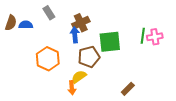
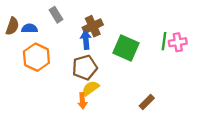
green square: (110, 42) -> (126, 48), turned 30
brown pentagon: (89, 57) -> (85, 68), moved
orange hexagon: (48, 59) -> (36, 57), moved

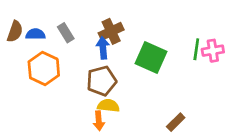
gray rectangle: (56, 15) -> (66, 33), moved
yellow semicircle: (90, 88) -> (108, 106), turned 42

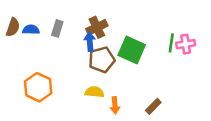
gray rectangle: (66, 33) -> (57, 28), turned 49
orange hexagon: (44, 69) -> (38, 87), moved
brown pentagon: (102, 81) -> (102, 60), moved
orange arrow: (99, 121) -> (115, 105), moved

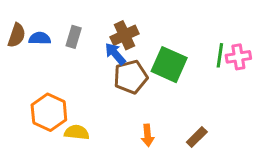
blue arrow: (90, 42) -> (115, 54), turned -36
yellow semicircle: (94, 92) -> (77, 132), moved

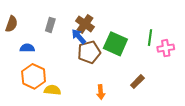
brown cross: (124, 35) -> (85, 24), turned -30
blue semicircle: (40, 38) -> (27, 48), moved
pink cross: (238, 57) -> (166, 48), moved
brown rectangle: (197, 137) -> (137, 82), moved

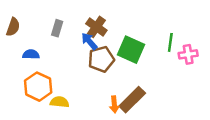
brown rectangle: (137, 82) -> (132, 100), moved, size x1.6

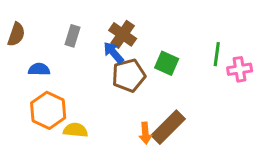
green square: (131, 50) -> (167, 63), size x0.7

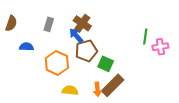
green square: (167, 63) -> (106, 64), moved
orange hexagon: (48, 110) -> (57, 63), moved
yellow semicircle: (75, 130) -> (70, 90), moved

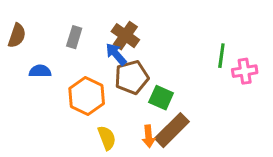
yellow semicircle: (70, 90) -> (107, 138), turned 63

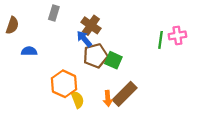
gray rectangle: (74, 37) -> (54, 13), moved
pink cross: (245, 71) -> (177, 35), moved
orange hexagon: (87, 96) -> (64, 84), moved
green square: (161, 98) -> (113, 60), moved

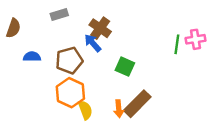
gray rectangle: (54, 13) -> (59, 15), turned 56
brown pentagon: (95, 56) -> (69, 60), moved

